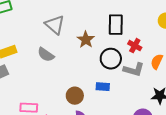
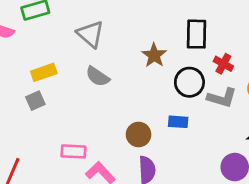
gray triangle: (55, 25) -> (90, 34), moved

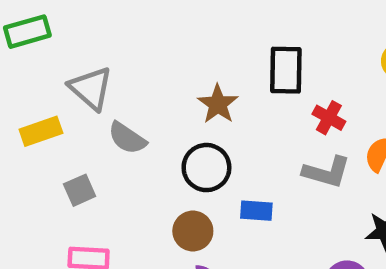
gray triangle: (90, 34) -> (91, 88), moved
black circle: (189, 82) -> (206, 168), moved
gray square: (35, 101) -> (80, 190), moved

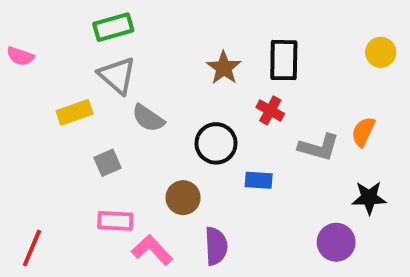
green rectangle: (27, 32) -> (113, 27), moved
brown star: (218, 104) -> (224, 68), moved
red cross: (329, 118) -> (270, 110), moved
brown circle: (193, 231) -> (183, 198), moved

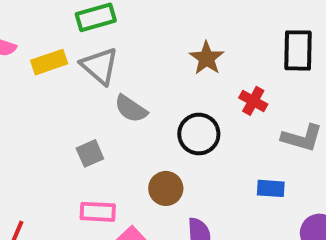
black rectangle: (284, 60) -> (298, 50), moved
yellow rectangle: (75, 112) -> (49, 62), moved
blue rectangle: (259, 180) -> (271, 188), moved

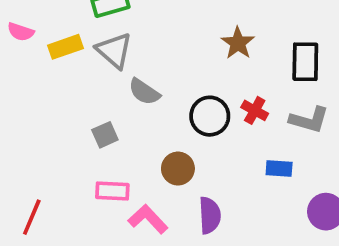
black rectangle: (298, 50) -> (305, 62), moved
brown star: (207, 58) -> (238, 43), moved
red cross: (253, 101) -> (255, 110), moved

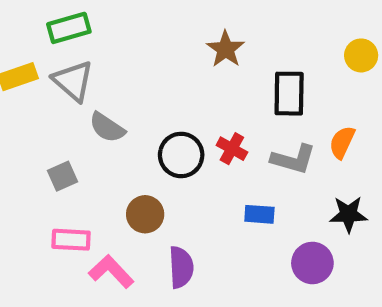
brown star: (238, 43) -> (226, 49), moved

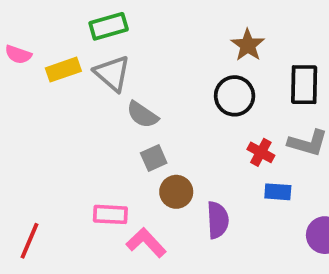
red cross: (232, 149) -> (261, 152), moved
black circle: (181, 155) -> (235, 96), moved
gray square: (63, 176) -> (154, 158), moved
purple semicircle: (181, 267) -> (218, 220), moved

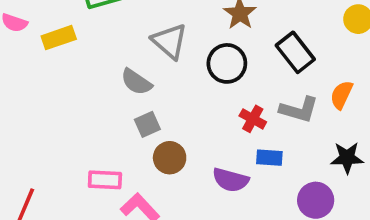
gray triangle: (112, 73) -> (170, 41), moved
black rectangle: (304, 85) -> (295, 52), turned -39
purple semicircle: (218, 220) -> (231, 180), moved, turned 108

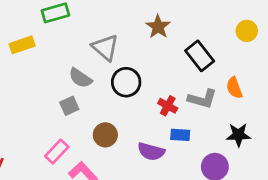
black circle: (227, 63) -> (126, 82), moved
orange semicircle: (341, 95) -> (234, 88), turned -45
gray square: (147, 124) -> (69, 106), moved
pink rectangle: (105, 180) -> (57, 152), turned -50

